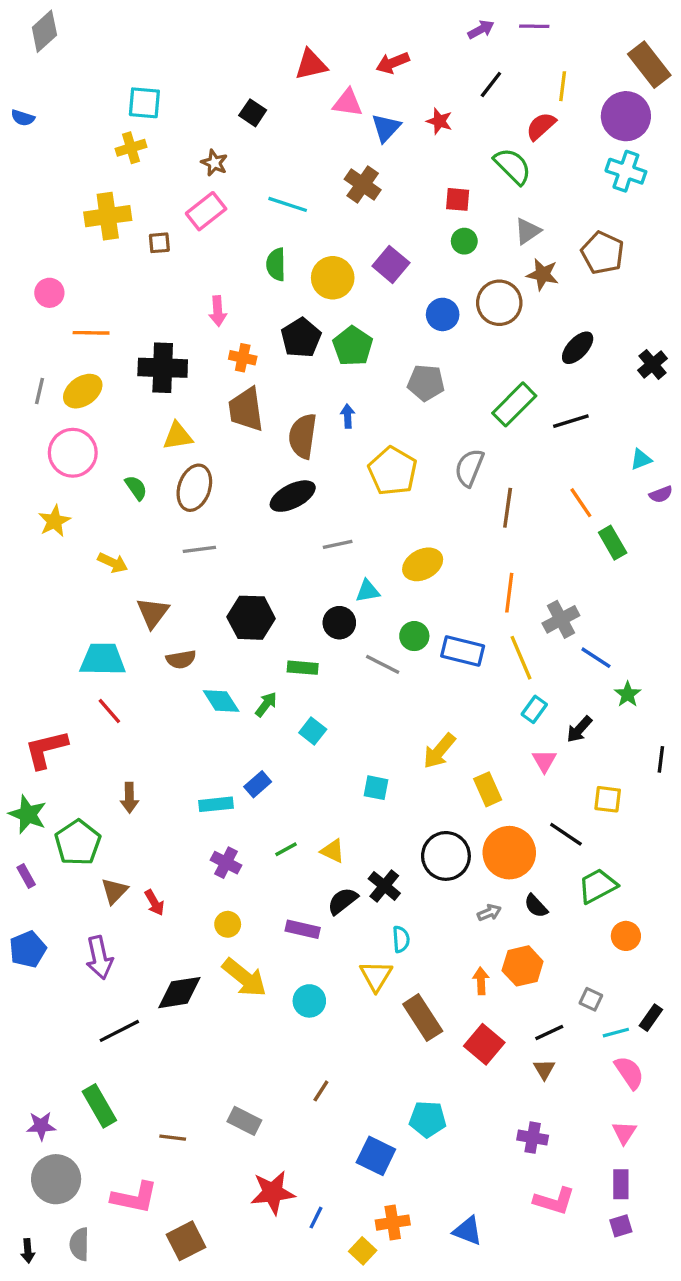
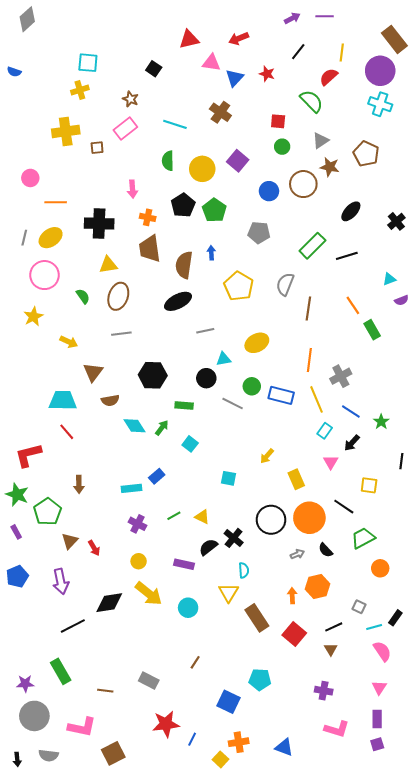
blue line: (596, 658) -> (351, 412), moved
yellow arrow: (439, 751) -> (267, 456), size x0.7
gray semicircle: (79, 1244) -> (49, 755), turned -84

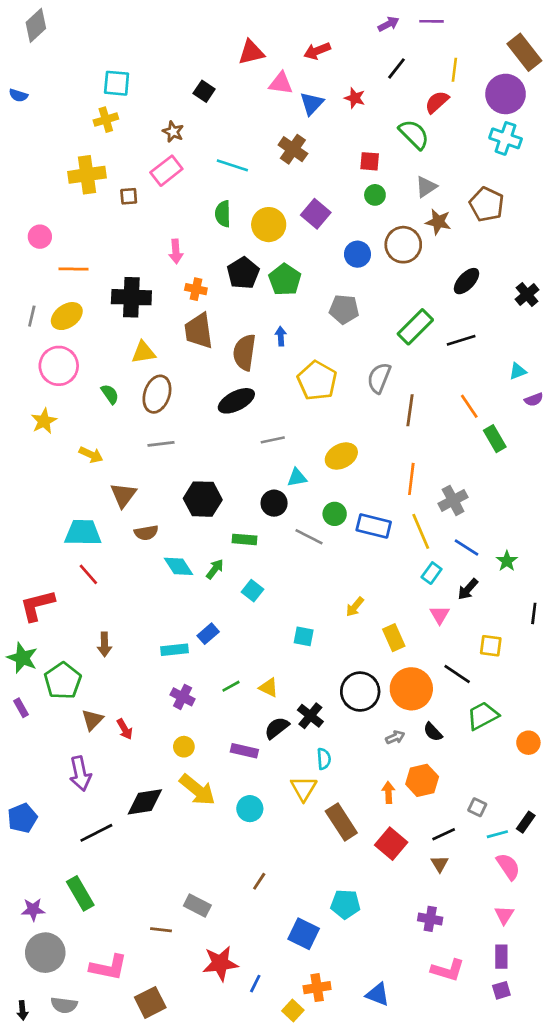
orange circle: (380, 568) -> (528, 743), moved
blue pentagon: (17, 576) -> (22, 818), moved
brown line: (105, 691) -> (161, 930), moved

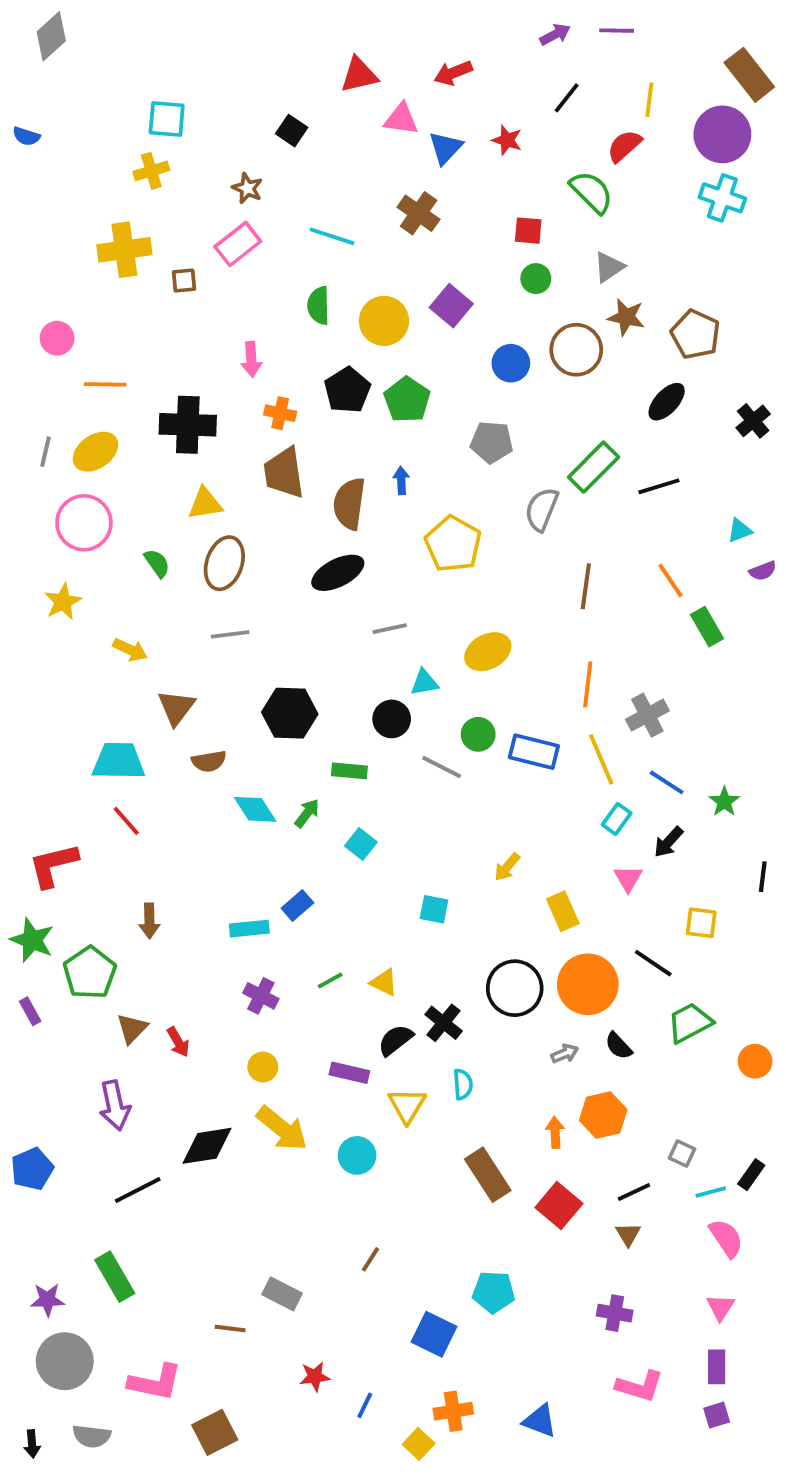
brown pentagon: (487, 204) -> (695, 334), moved
gray semicircle: (379, 378) -> (542, 509), moved
yellow triangle: (304, 788) -> (407, 1105), moved
red star: (220, 963) -> (315, 1377), size x0.6

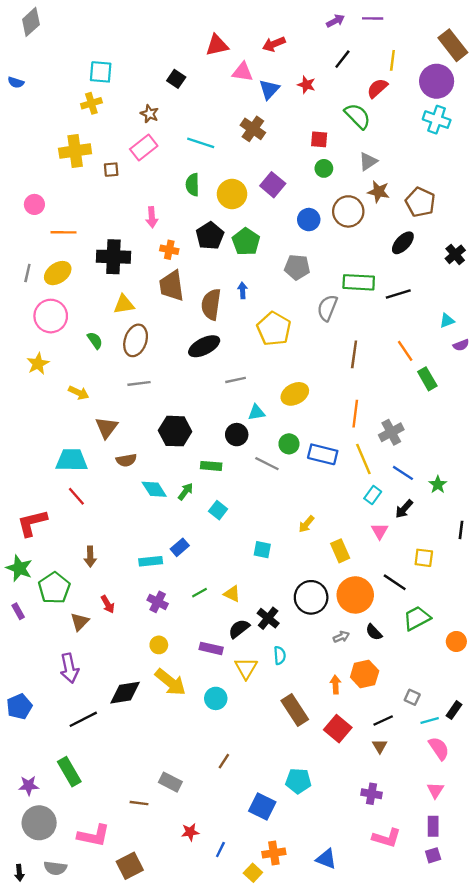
green rectangle: (594, 467) -> (359, 282), turned 48
red arrow: (178, 1042) -> (108, 604), moved

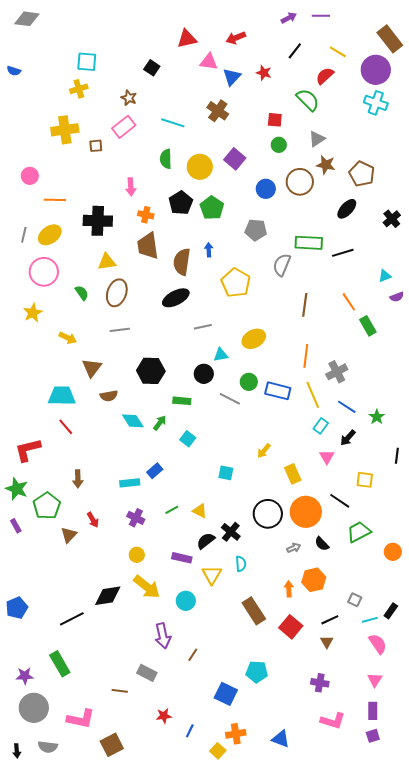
gray diamond: (31, 22) -> (27, 19), turned 50
yellow line: (392, 60) -> (338, 52), turned -66
purple arrow: (69, 668) -> (163, 636), moved

